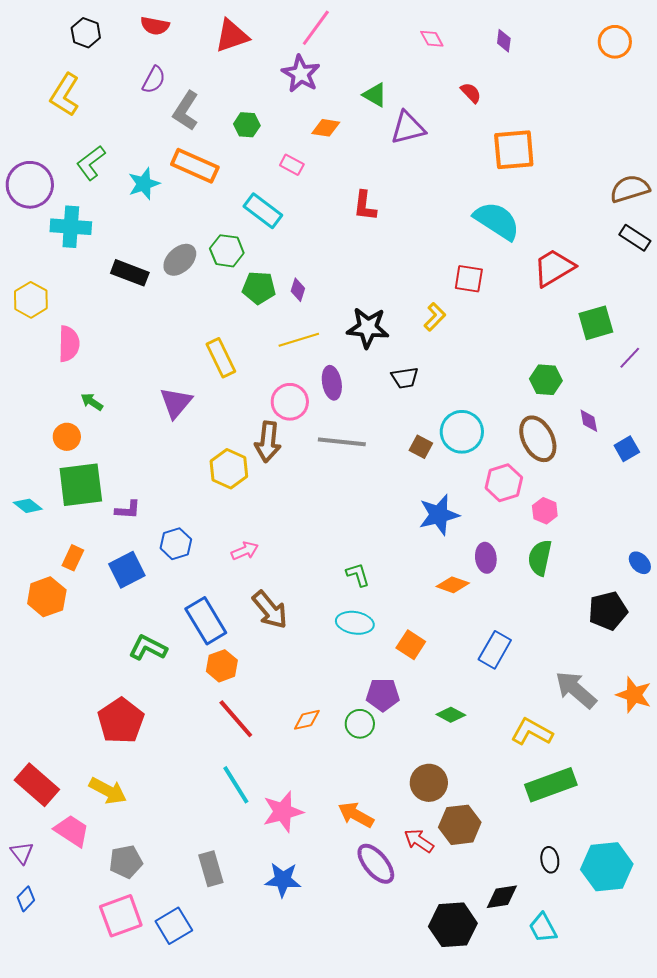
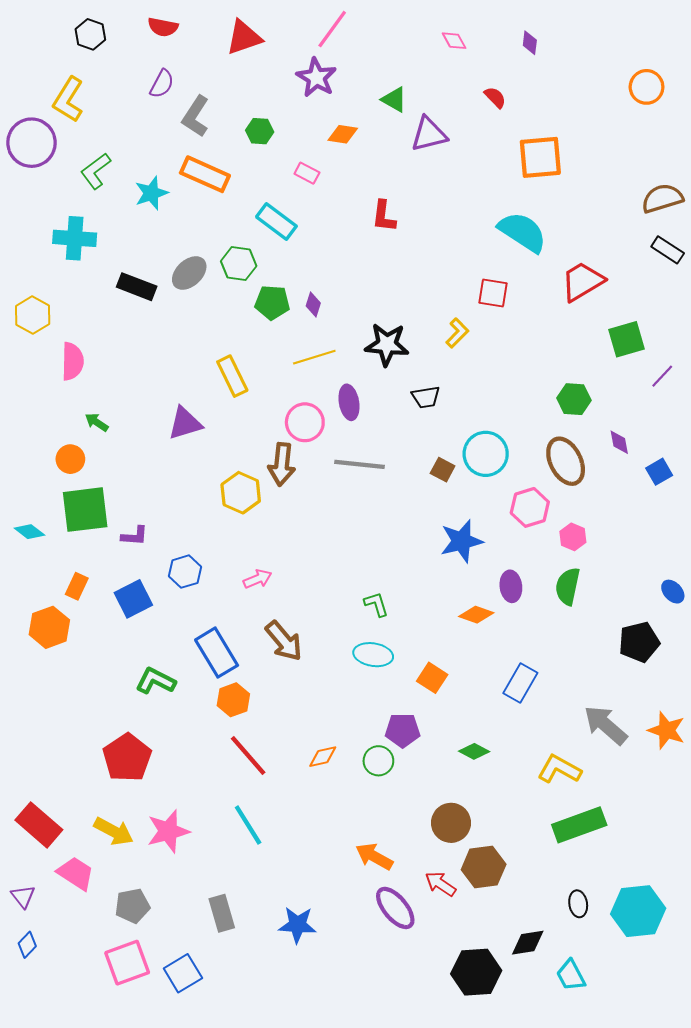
orange circle: (615, 42) -> (647, 87), moved
purple circle: (30, 185) -> (32, 143), moved
purple triangle: (176, 403) -> (185, 423), turned 33
pink star: (283, 812) -> (168, 831), moved

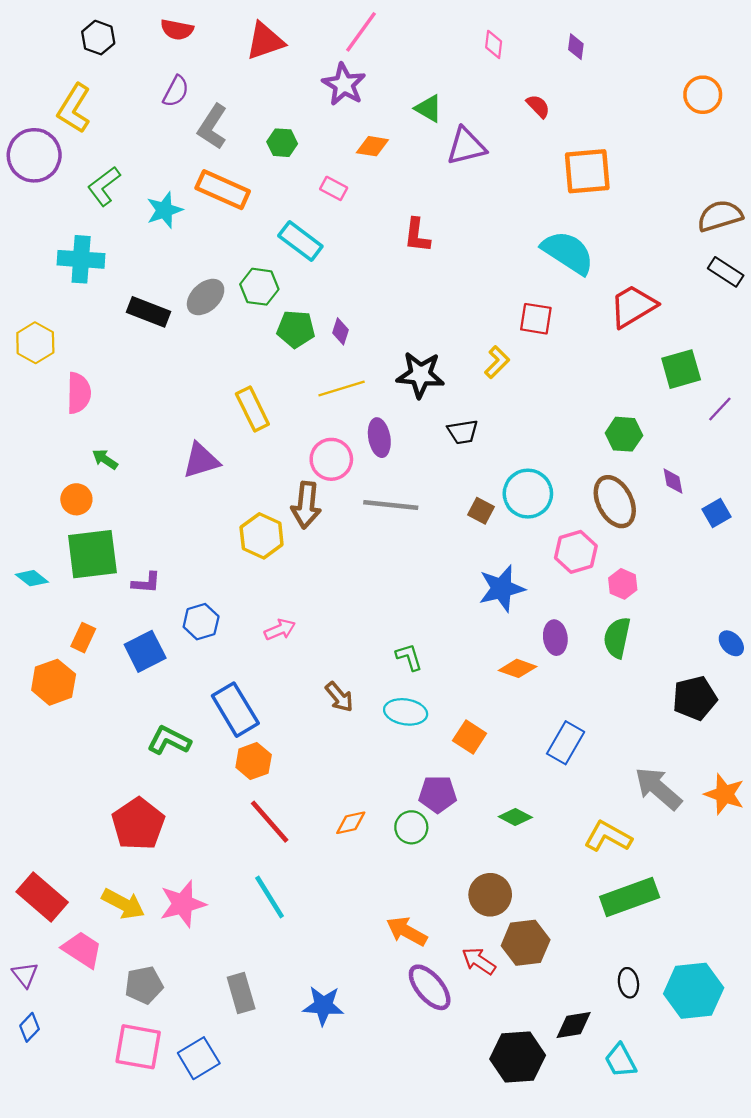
pink diamond: (454, 41) -> (494, 44), turned 35
brown arrow: (284, 641) -> (339, 697), moved, size x0.7
pink square: (127, 963) -> (138, 1047), turned 30

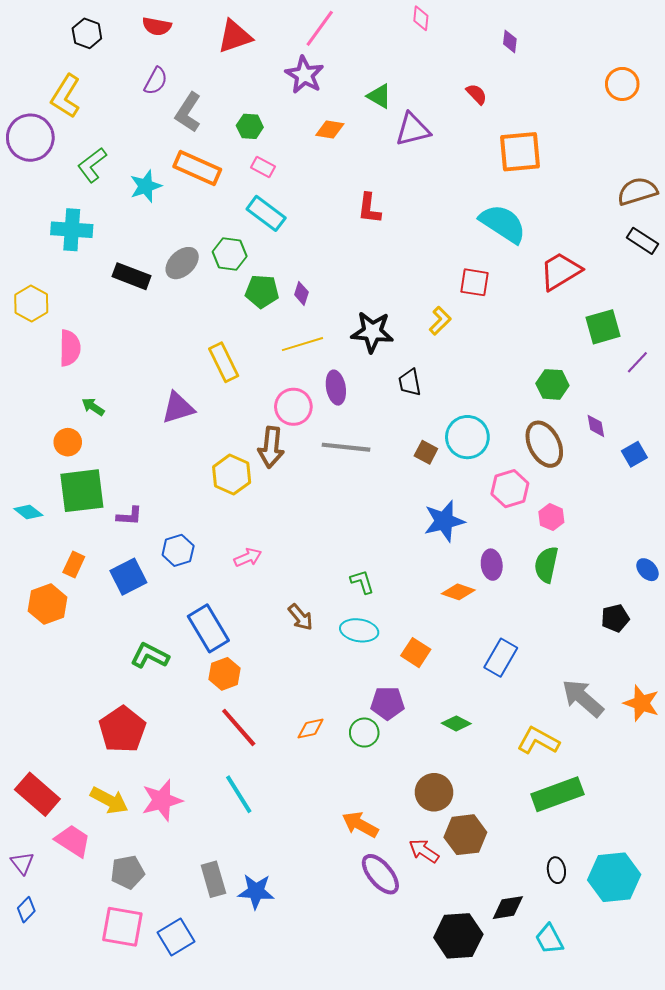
pink diamond: (494, 44) -> (421, 18), moved
pink rectangle: (334, 188) -> (263, 167), moved
black trapezoid: (463, 432) -> (410, 382), turned 88
black pentagon: (695, 698) -> (615, 618), size x0.7
blue star: (323, 1006) -> (256, 891), moved

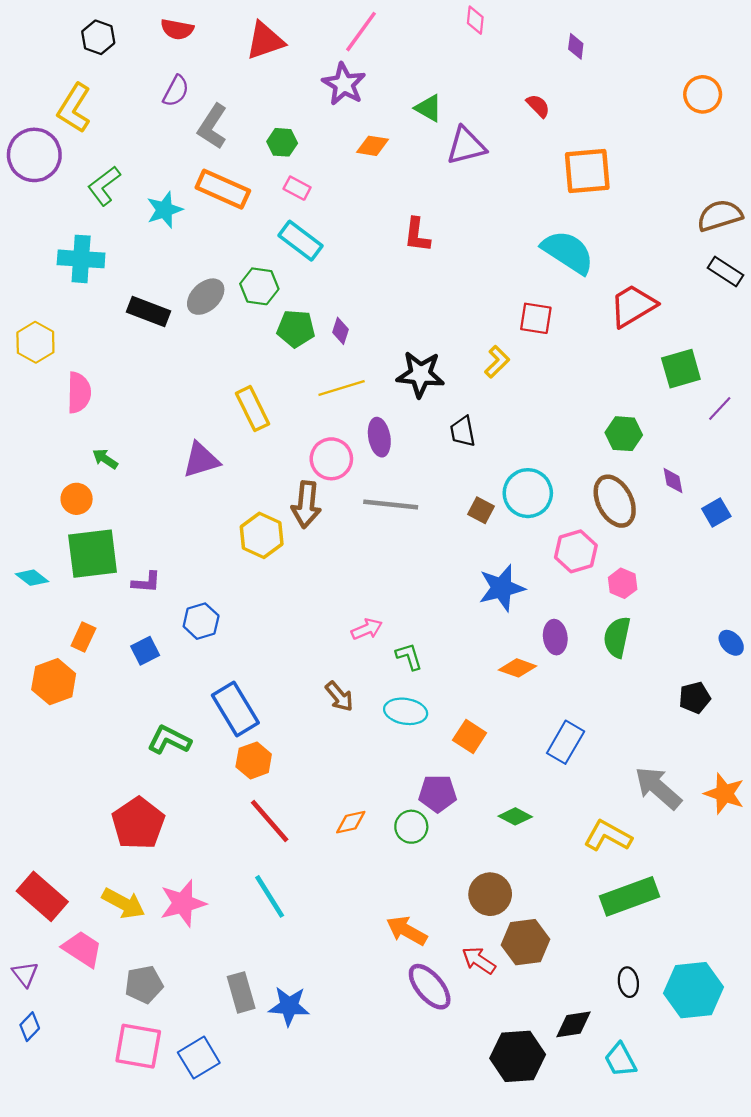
pink arrow: (248, 557) -> (367, 629), moved
blue square: (128, 577) -> (145, 651), size x0.7

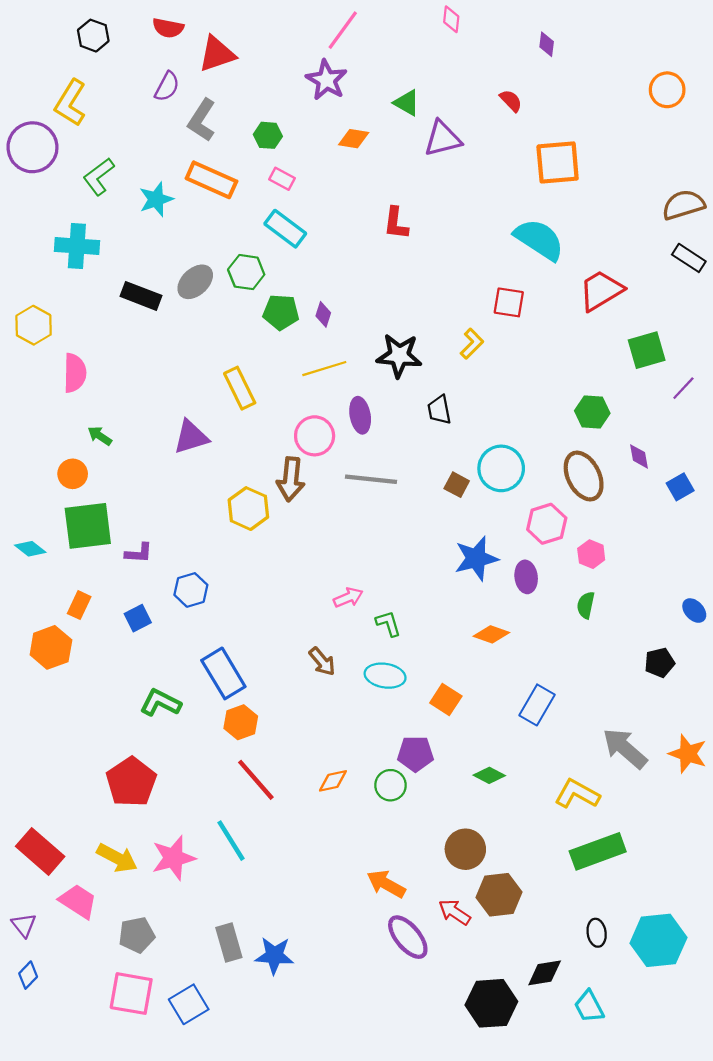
red triangle: (265, 41) -> (217, 54), moved
purple ellipse: (555, 637) -> (526, 577), moved
green semicircle: (617, 637) -> (586, 605), size x0.7
cyan line: (270, 896) -> (231, 841), moved

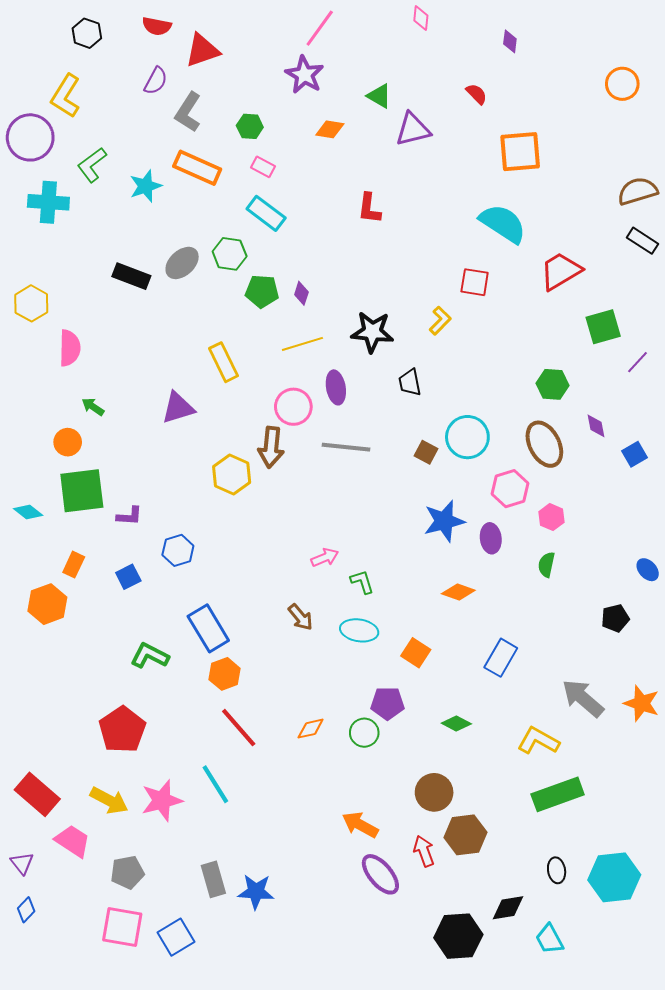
cyan cross: (77, 246) -> (48, 202), moved
red arrow: (454, 912) -> (424, 851), turned 36

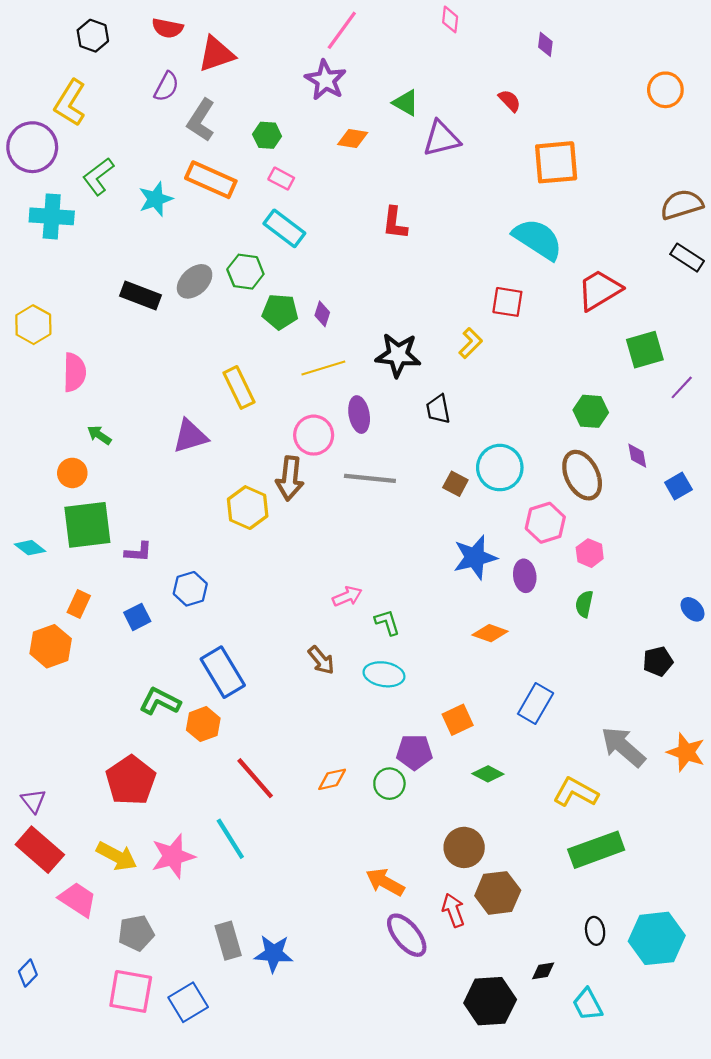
orange square: (416, 653) -> (458, 720), moved, turned 32
orange hexagon: (225, 674) -> (203, 724), moved
purple triangle: (22, 863) -> (33, 801), moved
black diamond: (508, 908) -> (543, 971), size x0.7

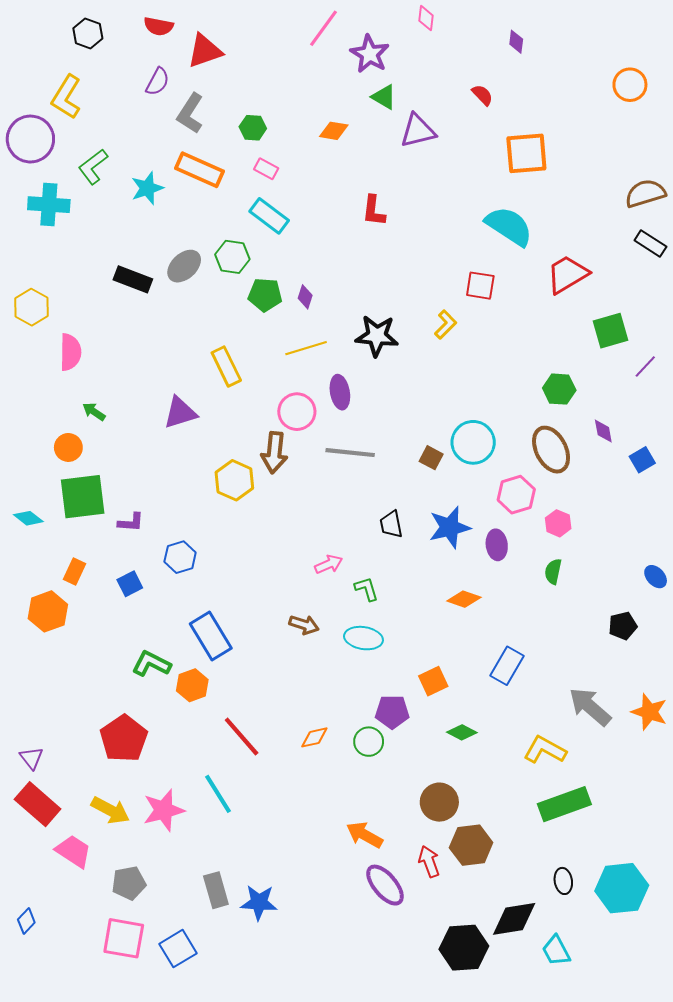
purple star: (326, 80) -> (370, 54), moved
black trapezoid: (438, 409) -> (391, 524), moved
brown arrow: (321, 660) -> (304, 625), turned -32
black diamond: (543, 971) -> (514, 919), size x2.0

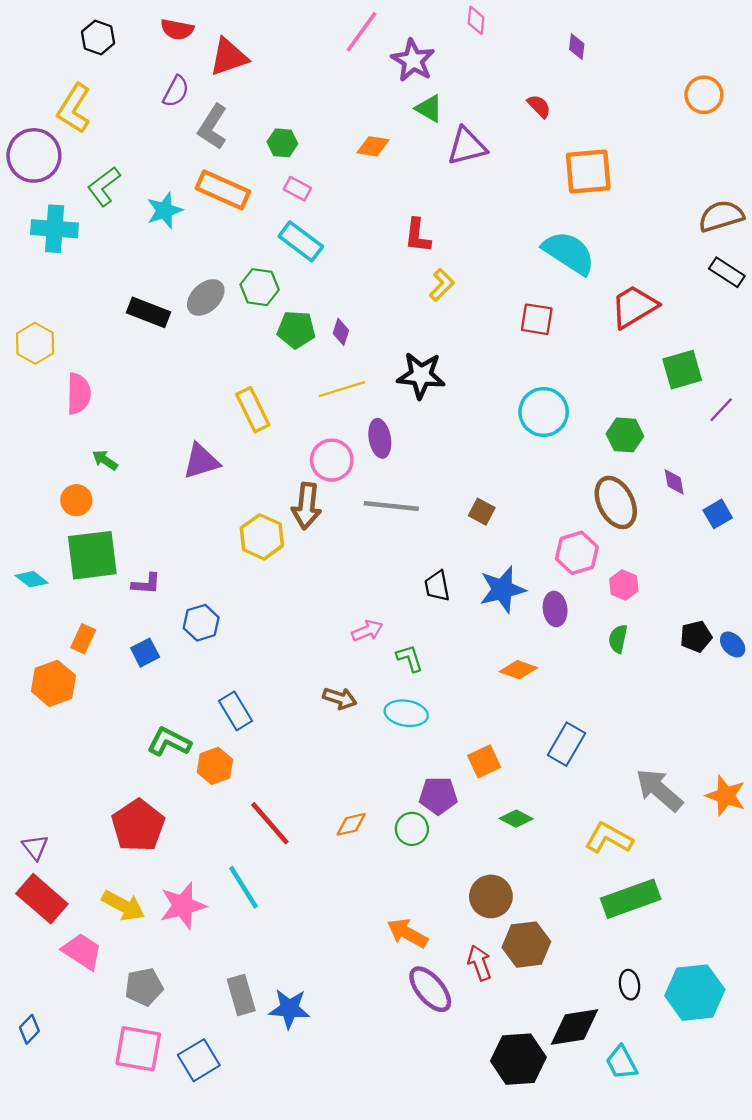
yellow L-shape: (445, 324) -> (442, 285), moved
cyan circle: (473, 442) -> (544, 412), moved
black pentagon: (623, 626) -> (696, 636), moved
blue rectangle: (211, 636) -> (236, 711), size x0.7

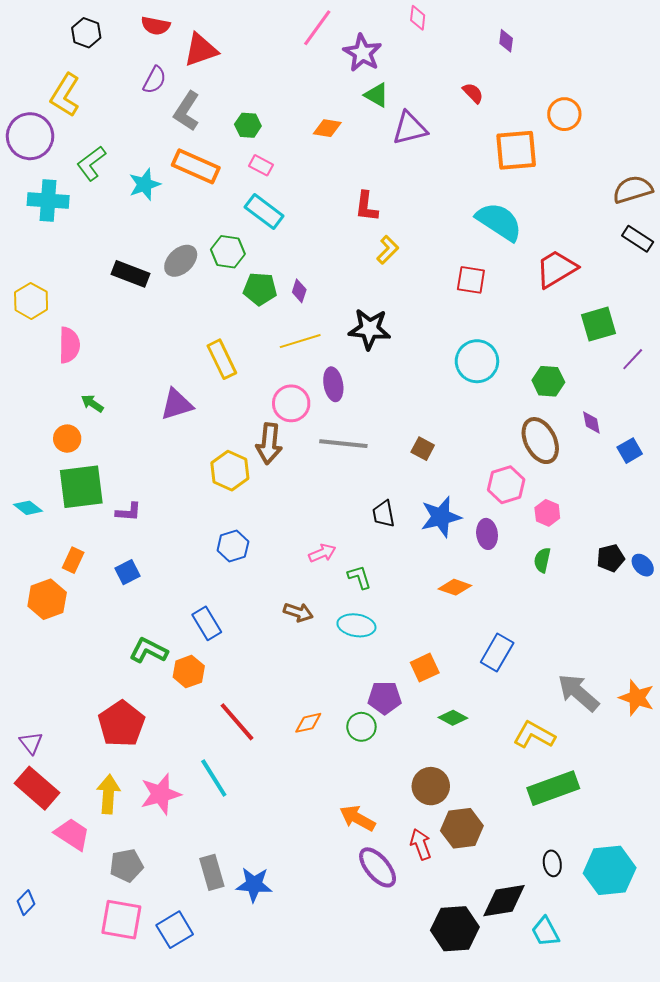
orange circle: (704, 95) -> (564, 114), moved
blue hexagon: (201, 623) -> (233, 546), moved
yellow arrow: (123, 906) -> (108, 794), turned -114

